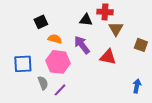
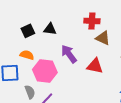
black triangle: (86, 20) -> (50, 29), moved
brown triangle: (116, 29) -> (103, 38), turned -35
orange semicircle: (55, 39) -> (27, 55), moved

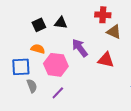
gray semicircle: (30, 92) -> (32, 86), moved

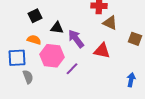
black triangle: (61, 23) -> (57, 28), moved
purple line: (58, 93) -> (72, 69), moved

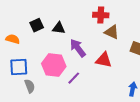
black triangle: (57, 28) -> (59, 28), moved
orange semicircle: (34, 40) -> (13, 39), moved

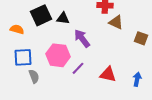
black square: (37, 25) -> (41, 15), size x1.5
red triangle: (104, 60) -> (108, 74), moved

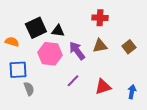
brown triangle: (116, 22) -> (100, 46), moved, turned -35
brown square: (141, 38) -> (129, 47), moved, turned 32
pink hexagon: (58, 55) -> (50, 54), moved
red triangle: (108, 74) -> (103, 87), turned -30

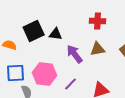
pink hexagon: (50, 54) -> (45, 74), moved

